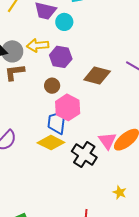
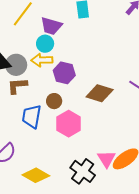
cyan circle: (64, 22) -> (45, 44), moved
blue trapezoid: (57, 122) -> (32, 116), moved
yellow diamond: (51, 143) -> (36, 175), moved

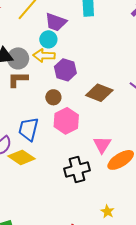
blue trapezoid: (32, 116) -> (29, 129), moved
pink triangle: (106, 159) -> (102, 145), moved
black cross: (83, 171) -> (77, 169), turned 35
yellow diamond: (36, 175) -> (21, 157), moved

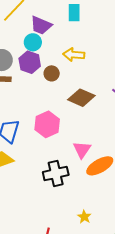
yellow arrow: (44, 56) -> (74, 55), moved
purple hexagon: (65, 70) -> (30, 62), moved
brown circle: (53, 97) -> (52, 73), moved

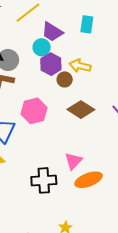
purple hexagon: (30, 62) -> (51, 64), moved
brown circle: (52, 73) -> (65, 79), moved
pink hexagon: (47, 124) -> (34, 111), moved

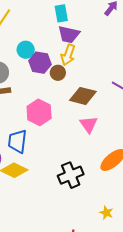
purple trapezoid: (52, 32) -> (69, 34), moved
yellow arrow: (80, 66) -> (68, 55), turned -65
pink triangle: (73, 161) -> (89, 124), moved

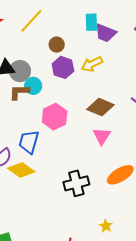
purple trapezoid: (69, 34) -> (106, 33), moved
cyan circle: (26, 50) -> (33, 86), moved
yellow arrow: (68, 55) -> (92, 64), turned 35
brown circle: (58, 73) -> (57, 45), moved

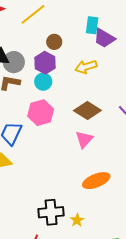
purple hexagon: (63, 67) -> (45, 63), moved
cyan circle: (33, 86) -> (43, 82), moved
black cross: (76, 183) -> (51, 212), moved
yellow star: (106, 226) -> (77, 220), moved

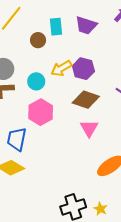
cyan rectangle: (92, 25) -> (56, 27), moved
purple hexagon: (45, 63) -> (83, 69), moved
yellow arrow: (86, 67) -> (61, 68), moved

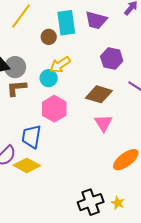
cyan rectangle: (56, 27) -> (66, 23), size x1.4
yellow arrow: (61, 68) -> (60, 65), moved
purple hexagon: (83, 69) -> (112, 59), moved

